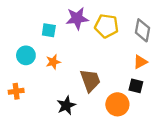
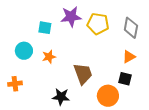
black star: (66, 105) -> (61, 97), turned 30

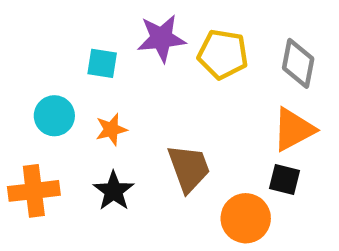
orange triangle: (129, 57) -> (294, 129), size x1.5
orange cross: (15, 84) -> (34, 191), size x1.5
black star: (61, 97) -> (114, 191), moved, turned 30

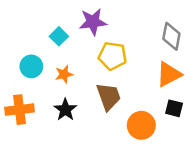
yellow pentagon: (223, 54) -> (112, 56), moved
cyan square: (102, 63) -> (59, 36), turned 36
black square: (284, 180) -> (174, 108), moved

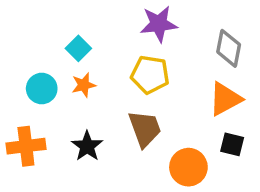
purple star: (93, 22) -> (159, 24), moved
orange star: (64, 74) -> (84, 85), moved

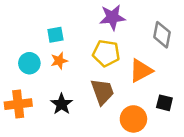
cyan square: (78, 48) -> (55, 35), turned 35
orange triangle: (225, 99) -> (141, 71), moved

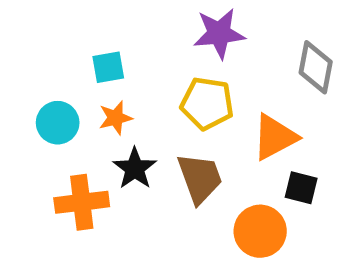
black square: (164, 103) -> (301, 188), moved
orange cross: (18, 104) -> (82, 202), moved
black star: (62, 104) -> (135, 168), moved

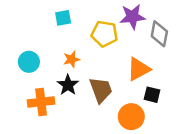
purple star: (219, 33) -> (132, 17), moved
cyan square: (108, 67) -> (63, 18), moved
yellow pentagon: (207, 103) -> (104, 34), moved
orange star: (115, 118) -> (72, 59), moved

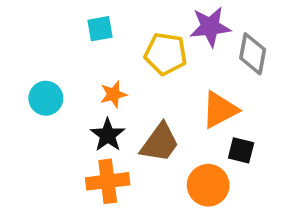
brown trapezoid: (101, 90) -> (160, 143), turned 56
orange cross: (41, 102) -> (108, 181), moved

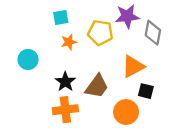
orange star: (113, 94) -> (69, 42), moved

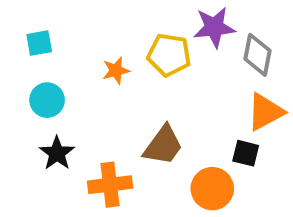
cyan square: (61, 17) -> (39, 43), moved
orange triangle: (133, 67) -> (265, 112), moved
black star: (65, 82) -> (57, 153), moved

